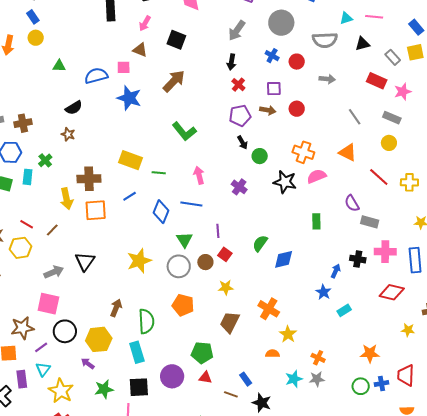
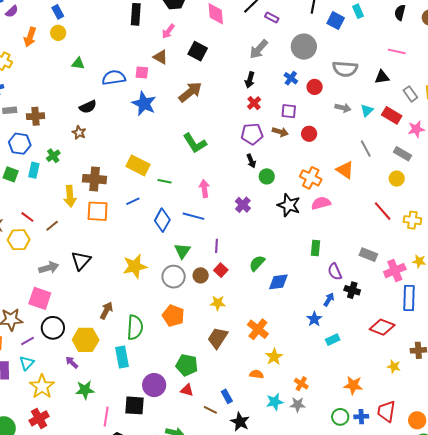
cyan triangle: (346, 18) -> (367, 111), moved, turned -32
orange triangle: (348, 153) -> (345, 170), moved
purple semicircle: (352, 203) -> (335, 272), moved
pink cross: (385, 252) -> (395, 271), moved, turned -30
black square: (139, 387) -> (134, 405), moved

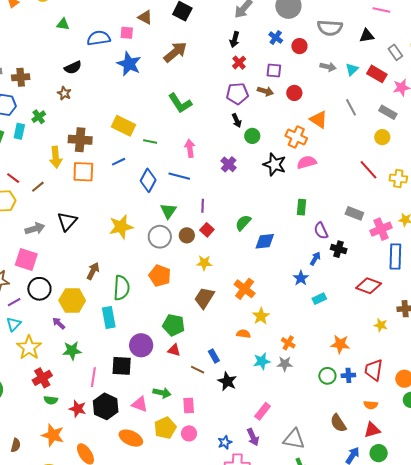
orange triangle: (345, 170) -> (319, 120), moved
red cross: (39, 418) -> (42, 378), moved

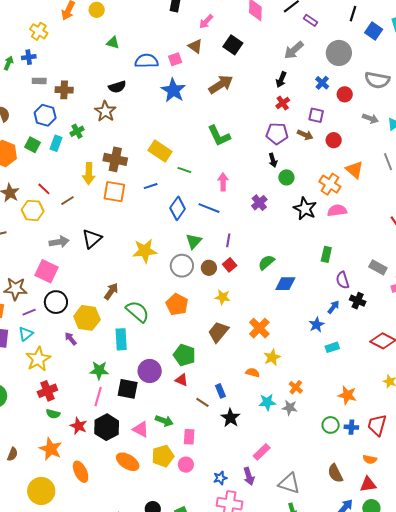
pink square: (127, 33) -> (175, 59), turned -32
brown star: (64, 93) -> (105, 111), size x1.5
green semicircle: (122, 288) -> (137, 311), turned -60
green star: (72, 351) -> (99, 370), moved

